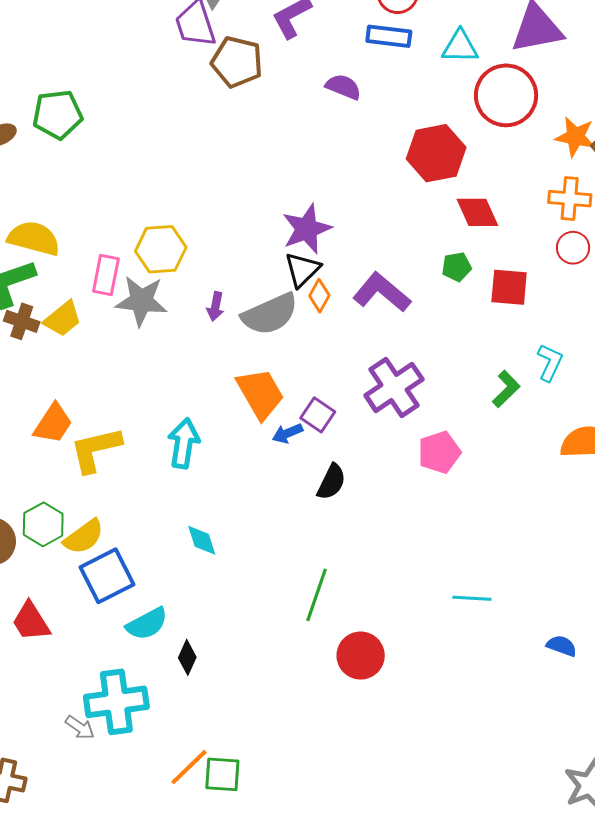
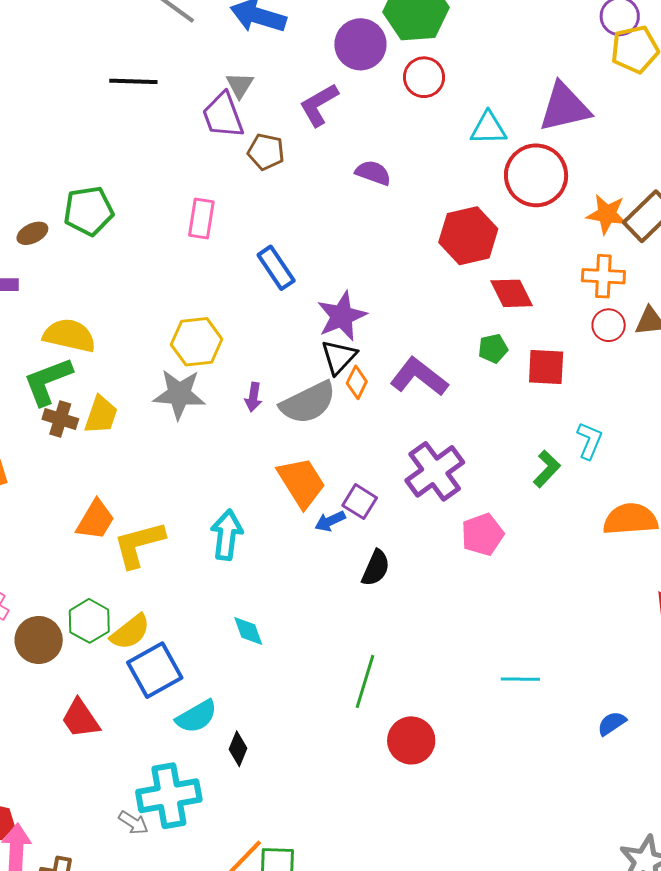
blue rectangle: (389, 36) -> (276, 268), moved, turned 51
brown pentagon: (237, 62) -> (266, 152), size x0.7
pink rectangle: (106, 275) -> (201, 218), moved
yellow trapezoid: (63, 319) -> (101, 415), turned -30
blue semicircle: (562, 646) -> (612, 723), turned -52

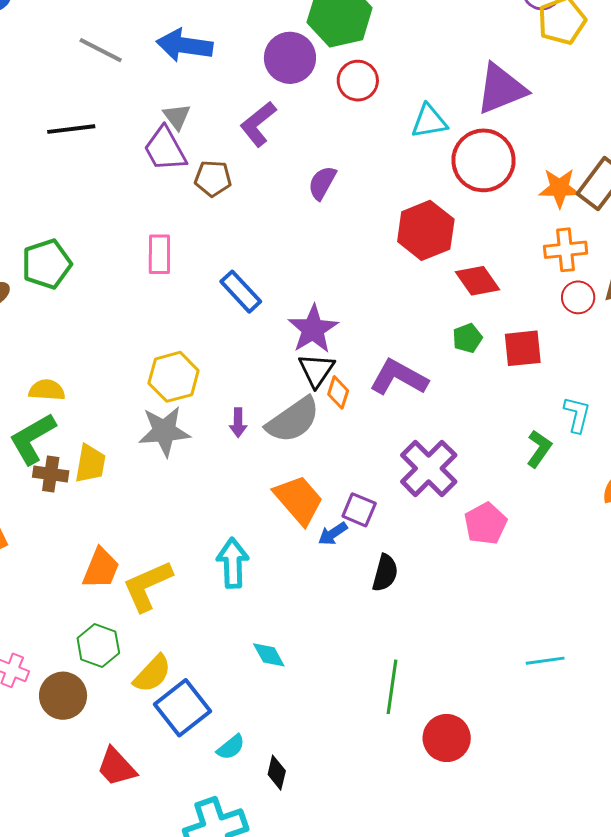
purple semicircle: (373, 173) -> (322, 183), turned -72
yellow semicircle: (69, 335) -> (47, 390), size x0.7
green hexagon: (89, 621) -> (98, 645), moved
cyan semicircle: (197, 717) -> (231, 747), size x0.7

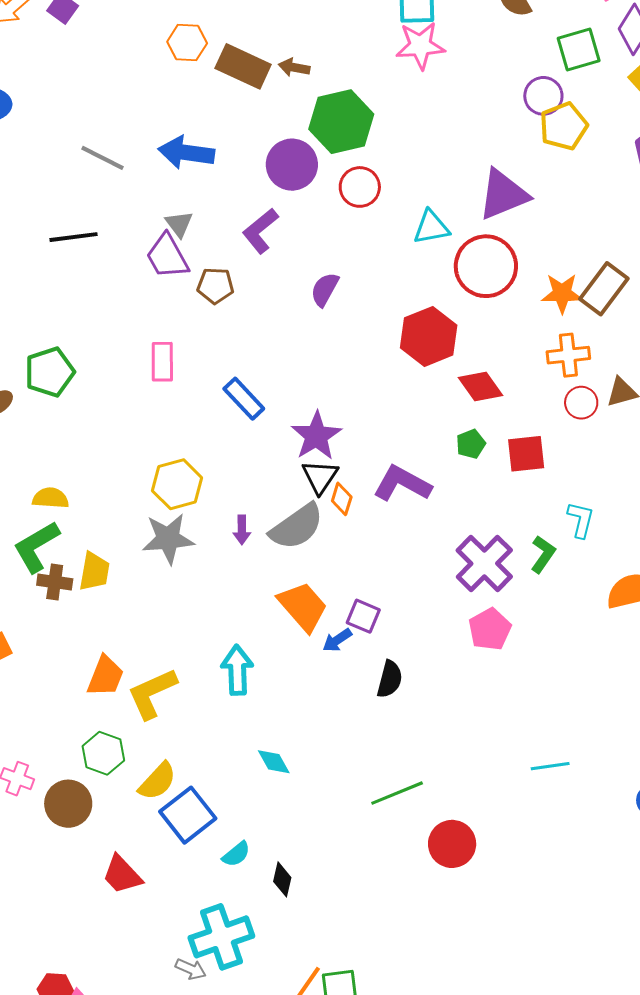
purple cross: (429, 468) -> (484, 563), moved
green line: (392, 687) -> (397, 793), turned 60

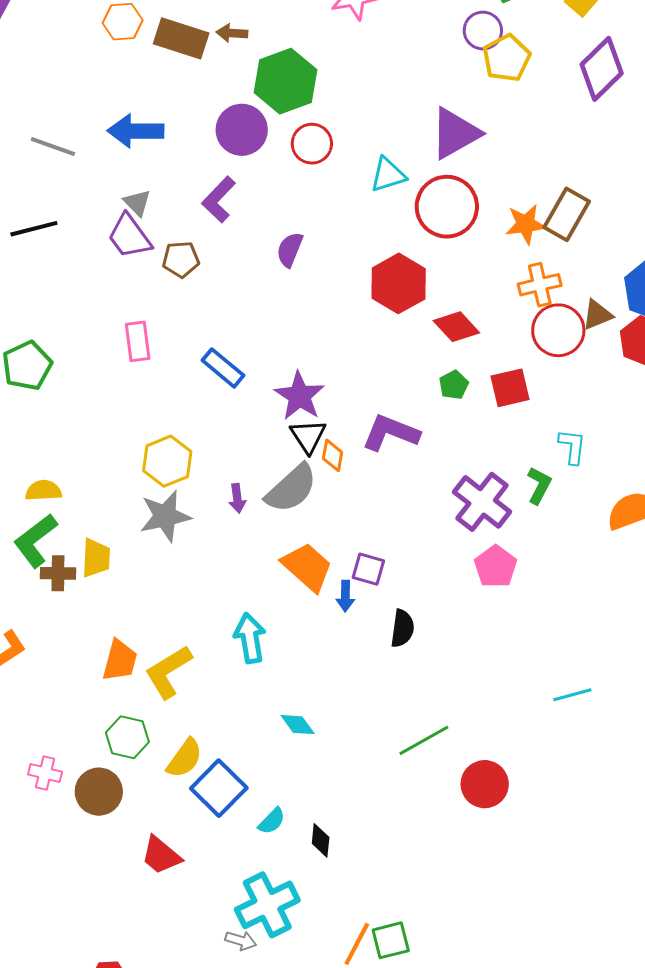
red circle: (581, 403) -> (558, 330), size x1.6
blue arrow: (337, 640) -> (345, 596), turned -48

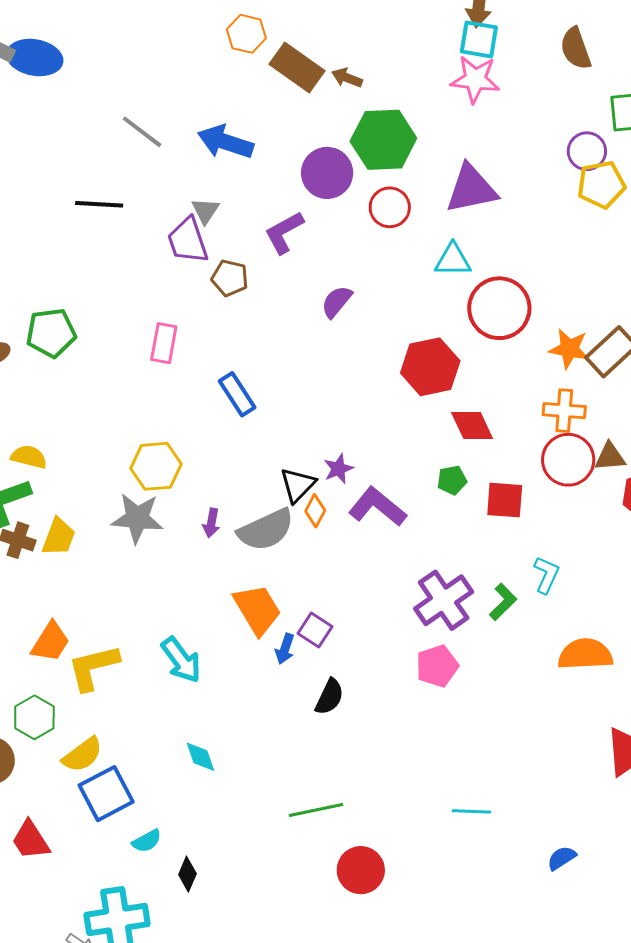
purple triangle: (455, 133) -> (471, 189), moved
purple star: (299, 396) -> (338, 469), moved, size x0.6
cyan arrow: (250, 638) -> (181, 660), turned 135

